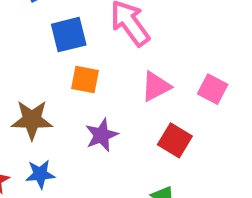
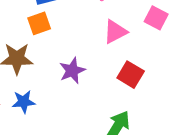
orange square: (85, 79) -> (39, 23), moved, turned -30
pink square: (213, 89) -> (156, 18), moved

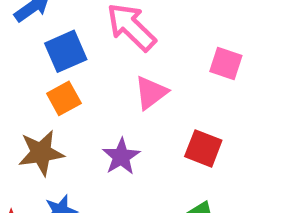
pink triangle: (115, 32) -> (151, 93), moved

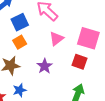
pink square: (226, 63) -> (88, 38), moved, size x1.6

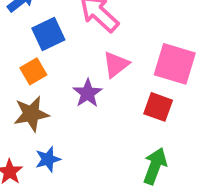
orange square: (20, 42) -> (33, 71), moved
purple star: (45, 66) -> (88, 93), moved

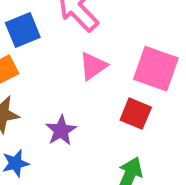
purple star: (88, 93) -> (61, 130), moved

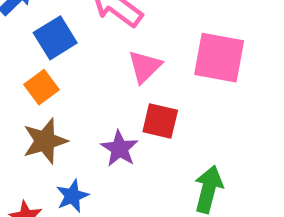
red square: (136, 114) -> (160, 121), moved

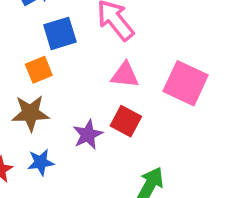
pink triangle: (145, 67) -> (125, 75), turned 36

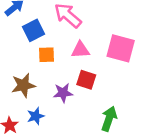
orange square: (39, 70) -> (47, 55), moved, turned 30
purple star: (88, 135) -> (63, 93), turned 30

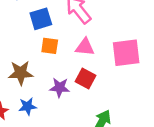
pink square: (121, 48) -> (126, 53), turned -32

